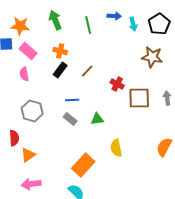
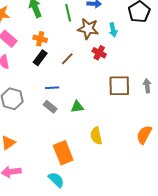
cyan arrow: (133, 24) -> (113, 30), moved
brown star: (152, 57) -> (88, 29), moved
red cross: (117, 84) -> (99, 53), moved
orange rectangle: (83, 165) -> (63, 153), turned -65

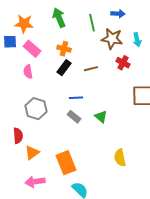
brown line: (67, 59) -> (91, 69), turned 32
green triangle: (77, 107) -> (101, 117), turned 48
yellow semicircle: (96, 136) -> (120, 158), moved
orange rectangle: (63, 153) -> (66, 163), moved

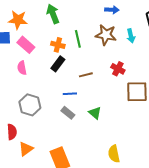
green line: (92, 23) -> (78, 39), moved
red cross: (123, 63) -> (118, 69), moved
brown line: (91, 69) -> (86, 75), moved

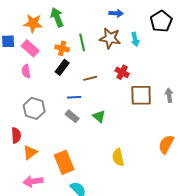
orange star: (18, 20) -> (33, 23), moved

